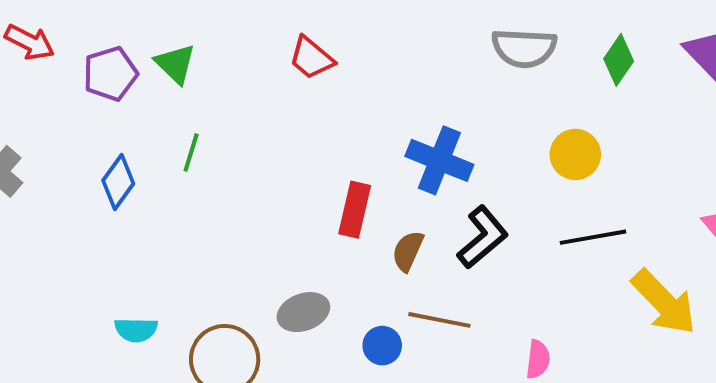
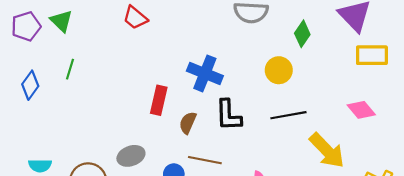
green diamond: (619, 60) -> (302, 34), moved
black L-shape: (483, 237) -> (228, 115), turned 128

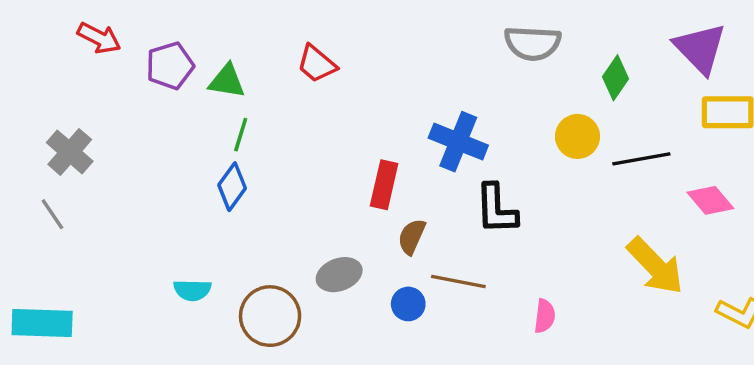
red trapezoid: (135, 18) -> (317, 64), moved
green triangle: (61, 21) -> (227, 81), moved, turned -35
blue diamond: (30, 85) -> (232, 187), moved
black line: (288, 115) -> (641, 159), moved
brown semicircle: (188, 123) -> (412, 237), moved

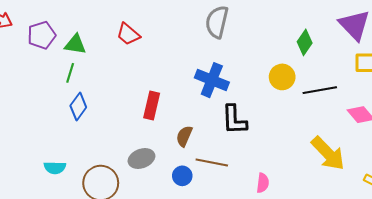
gray semicircle: (533, 43) -> (217, 22), moved, turned 100
green line: (241, 135) -> (70, 73), moved
red rectangle: (384, 185) -> (152, 106), moved

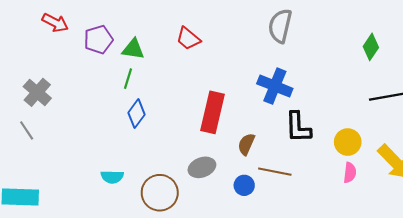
yellow circle: (282, 77) -> (348, 142), moved
red rectangle: (152, 106) -> (213, 112), size x1.4
pink semicircle: (263, 183) -> (350, 173), moved

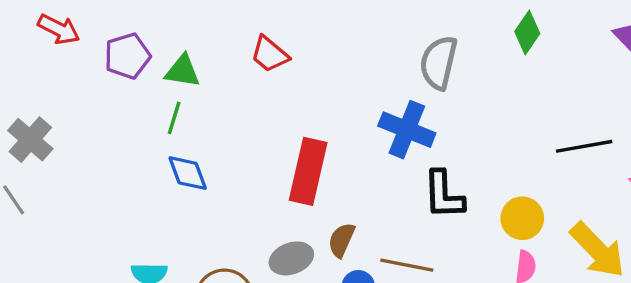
gray semicircle: (280, 26) -> (439, 63), moved
green diamond: (371, 47) -> (527, 33), moved
blue diamond: (136, 114) -> (188, 173), turned -56
brown semicircle: (246, 144) -> (342, 240), moved

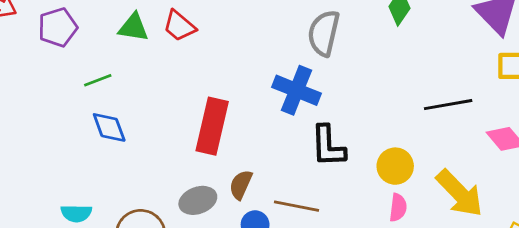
green triangle: (183, 71) -> (133, 27), moved
green line: (174, 118) -> (98, 80), turned 52

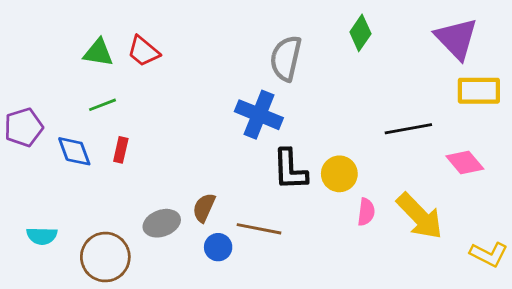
purple pentagon: (58, 27) -> (24, 127), moved
green line: (98, 80) -> (103, 105), moved
red rectangle: (212, 126) -> (121, 150), moved, size x0.5
yellow circle: (395, 166) -> (339, 174), moved
pink semicircle: (398, 208) -> (366, 212), moved

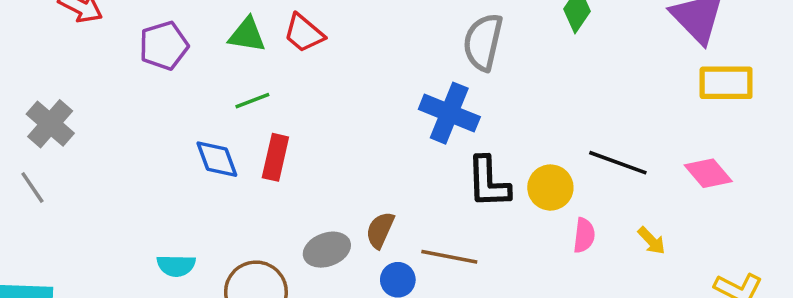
purple pentagon: (24, 127) -> (164, 46), moved
black line: (408, 129) -> (618, 163), moved, turned 30
red rectangle: (121, 150) -> (275, 157), size x1.4
yellow arrow: (420, 216) -> (652, 241), size x0.5

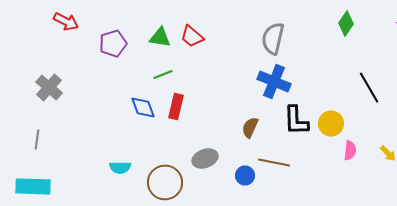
gray semicircle: (483, 42) -> (273, 38), moved
black line: (618, 163) -> (369, 87), moved, turned 40
gray line: (32, 188) -> (37, 139), moved, turned 42
brown semicircle: (380, 230) -> (250, 127), moved

